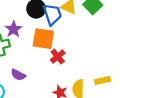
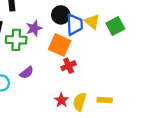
purple semicircle: (18, 75) -> (27, 73), turned -80

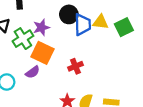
yellow triangle: (92, 22) -> (101, 22), turned -35
green cross: (16, 40) -> (23, 39), turned -36
orange square: (60, 45) -> (42, 53), moved

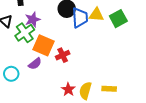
purple star: (41, 27) -> (33, 20), moved
red cross: (75, 66) -> (63, 55), moved

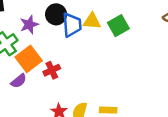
purple star: (33, 20) -> (29, 25), moved
orange square: (43, 45) -> (29, 59), turned 30

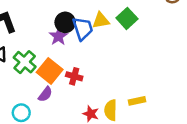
purple star: (29, 25) -> (59, 36), moved
red cross: (52, 70) -> (74, 76), turned -35

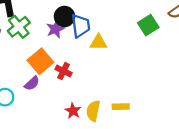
green square: (127, 18) -> (148, 25), moved
yellow triangle: (101, 20) -> (99, 42), moved
green cross: (25, 62) -> (19, 27), moved

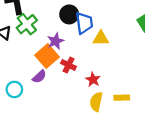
purple star: (55, 29) -> (56, 41), moved
red star: (73, 111) -> (93, 80), moved

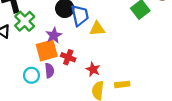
orange square: (47, 56) -> (47, 50), turned 30
purple semicircle: (39, 77) -> (49, 71), moved, turned -48
cyan circle: (14, 89) -> (31, 75), moved

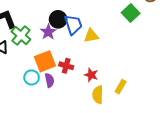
purple star: (54, 35) -> (48, 32), moved
cyan circle: (31, 75) -> (32, 78), moved
yellow rectangle: (122, 84) -> (121, 87), turned -48

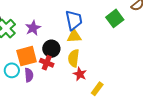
black circle: (58, 19) -> (51, 49), moved
blue trapezoid: (73, 25) -> (74, 20), moved
red star: (91, 75) -> (80, 74), moved
yellow semicircle: (98, 95) -> (74, 58), moved

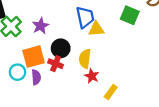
green square: (115, 18) -> (130, 15), turned -30
yellow triangle: (74, 36) -> (96, 29), moved

